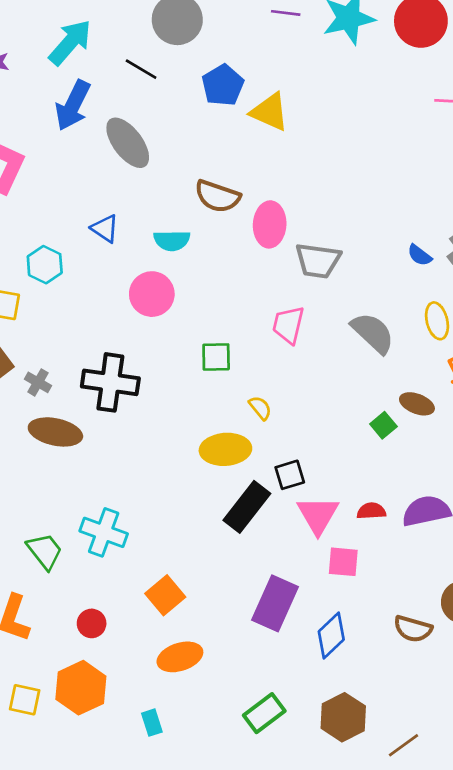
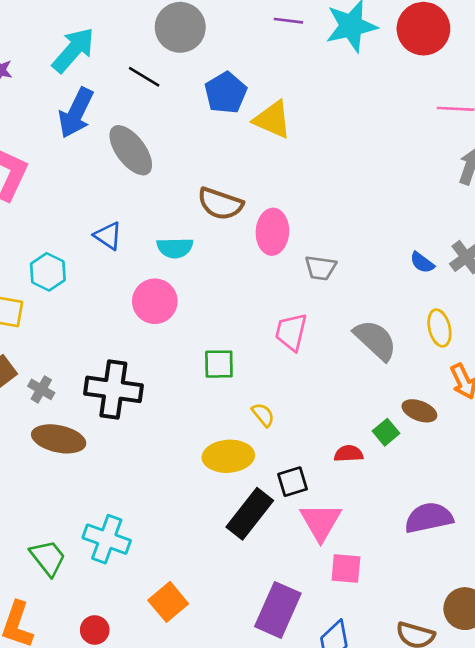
gray trapezoid: (318, 261) -> (321, 268), size x0.7
red semicircle: (371, 511) -> (349, 454), moved

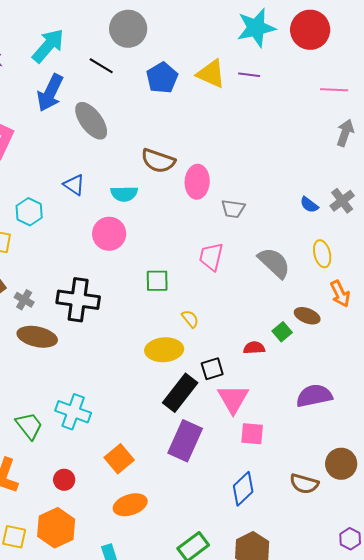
purple line: (288, 21) -> (249, 75), moved
yellow triangle: (272, 120) -> (211, 74), moved
purple rectangle: (278, 610) -> (185, 441), moved

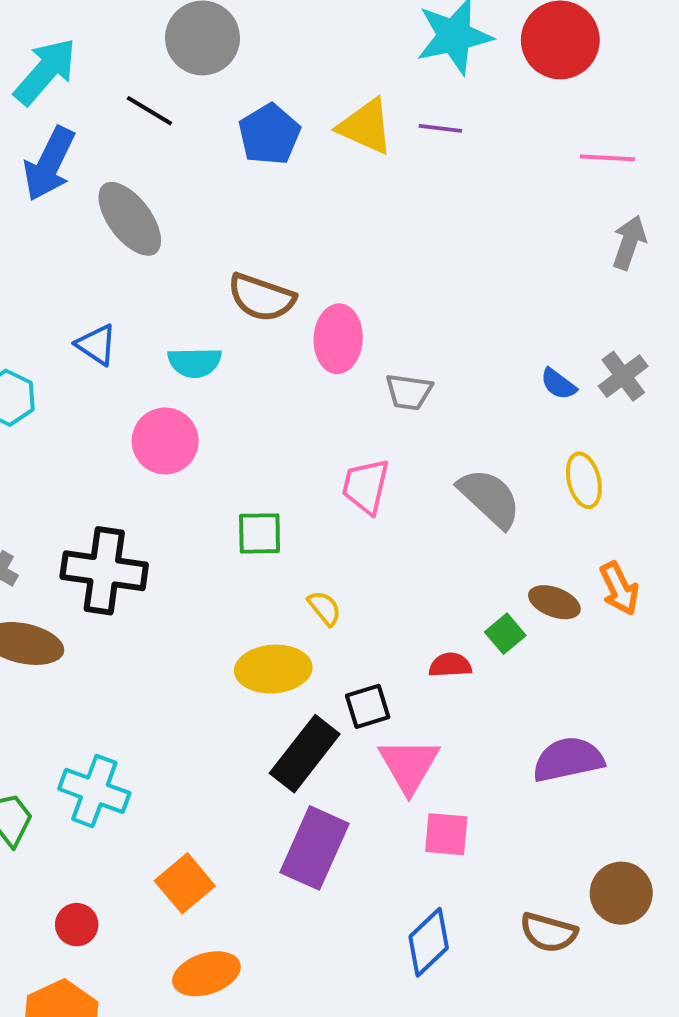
orange arrow: (340, 294) -> (619, 588), moved

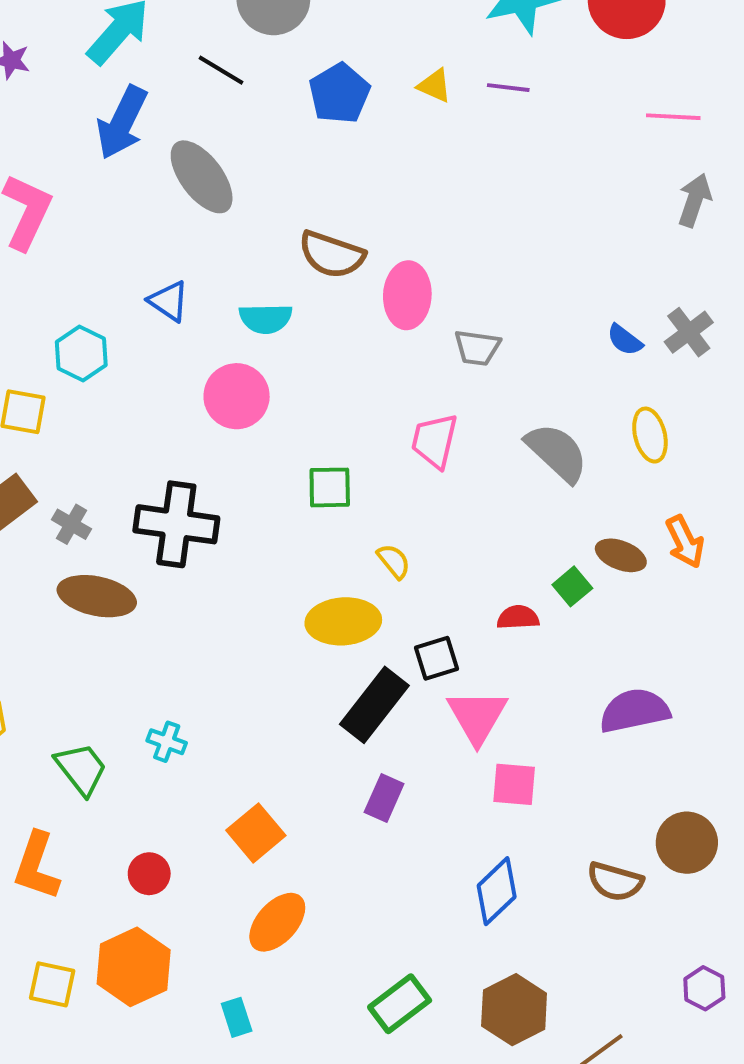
yellow triangle: (366, 126) -> (435, 86), size x0.6
cyan cross: (94, 791) -> (167, 742), size x0.6
purple rectangle: (315, 848) -> (384, 798), size x0.6
orange ellipse: (206, 974) -> (277, 922), turned -30

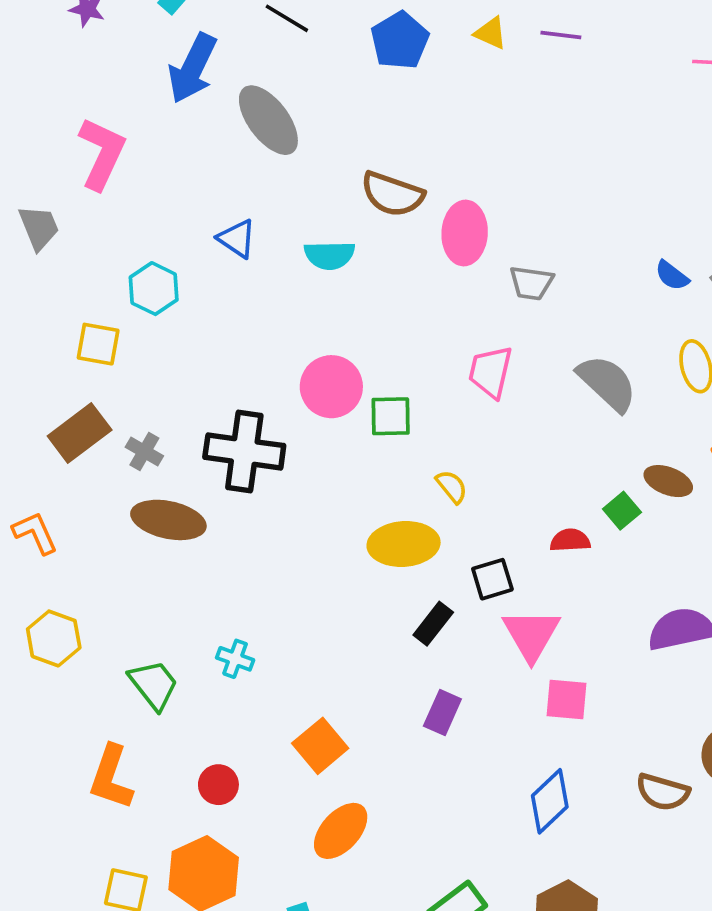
pink circle: (237, 396) -> (331, 387), moved
black rectangle: (374, 705) -> (433, 624), size x0.6

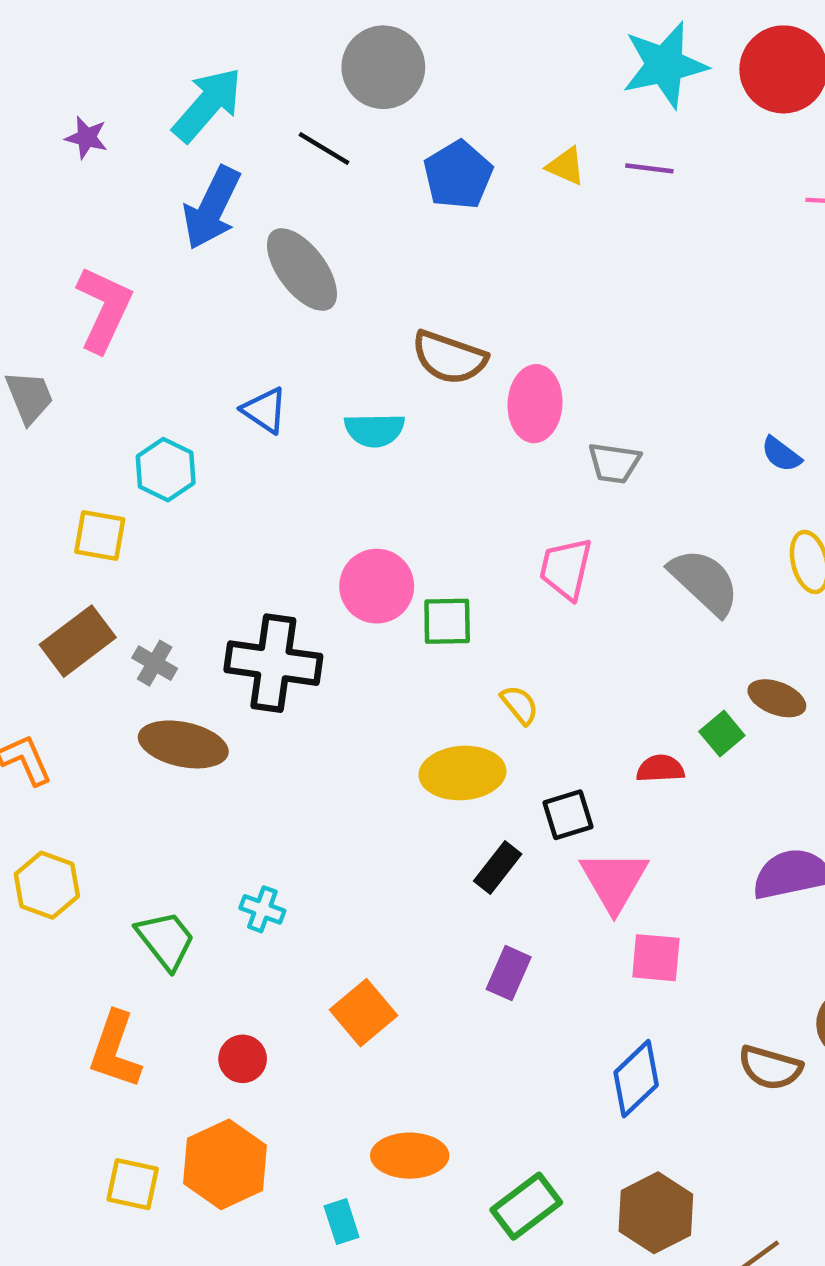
orange ellipse: (341, 831) -> (410, 1156), moved, turned 48

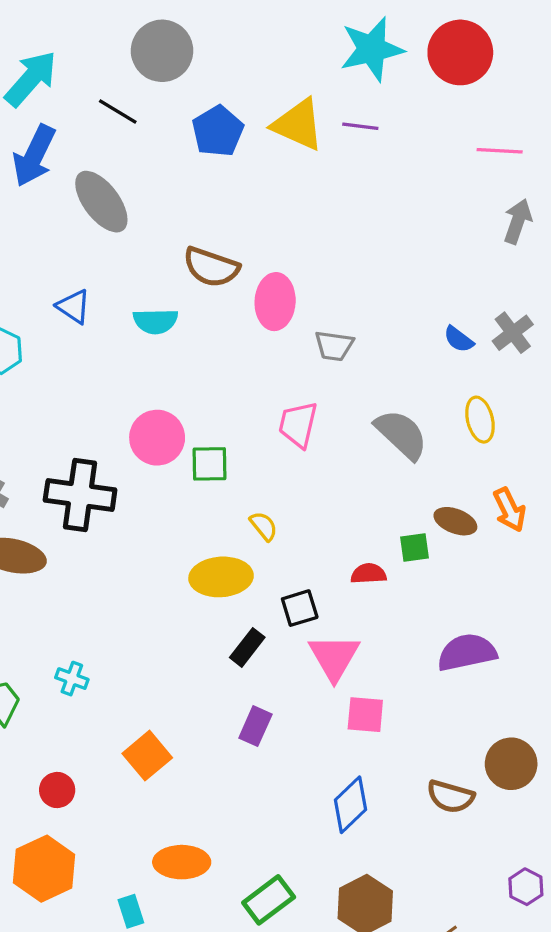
yellow triangle: (566, 166) -> (298, 125), size x1.8
green square: (722, 733) -> (414, 547), turned 32

